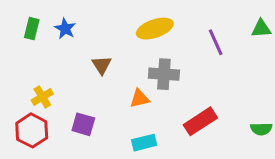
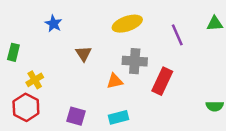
green rectangle: (32, 29) -> (13, 52), moved
red rectangle: (200, 121) -> (162, 81), moved, turned -32
purple square: (83, 124) -> (76, 116), moved

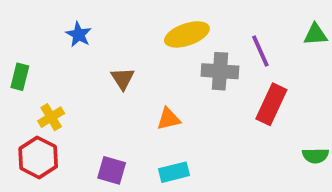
gray cross: (135, 61) -> (220, 71), moved
red rectangle: (162, 81) -> (271, 104), moved

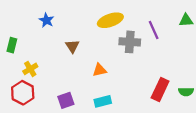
red rectangle: (271, 104) -> (160, 89), moved
purple square: (112, 170) -> (66, 100), turned -35

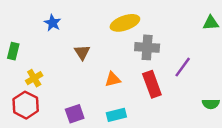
purple line: (154, 30) -> (183, 67), moved, turned 60
red rectangle: (160, 89) -> (152, 84), moved, turned -45

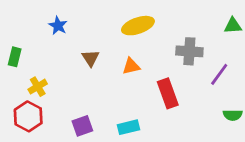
gray cross: (147, 47) -> (189, 51), moved
purple line: (183, 67) -> (219, 74), moved
orange triangle: (113, 79) -> (131, 66), moved

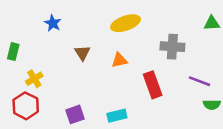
purple line: (219, 74) -> (200, 81), moved, turned 75

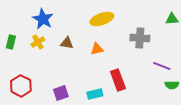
blue star: (53, 23) -> (43, 19), size x1.5
brown triangle: (82, 53) -> (67, 43), turned -48
yellow cross: (34, 79) -> (38, 42), moved
red rectangle: (153, 85) -> (118, 80), moved

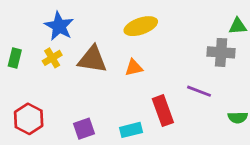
gray cross: (140, 38) -> (221, 52), moved
brown triangle: (67, 43) -> (92, 59), size x1.6
purple line: (162, 66) -> (199, 91), moved

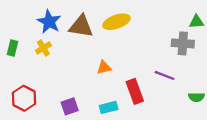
brown triangle: (92, 59) -> (81, 26), moved
orange triangle: (134, 68) -> (104, 67), moved

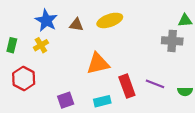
brown triangle: (81, 26) -> (76, 25), size x0.6
orange triangle: (104, 67) -> (98, 63), size x1.6
purple line: (165, 75) -> (155, 84), moved
red hexagon: (24, 98) -> (24, 79), moved

